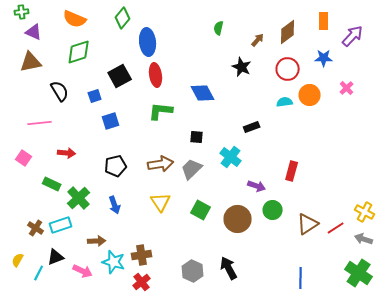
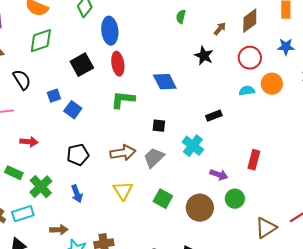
blue square: (95, 96) -> (54, 96), moved
blue square: (111, 121) -> (73, 110), turned -36
brown triangle: (308, 224) -> (266, 228), moved

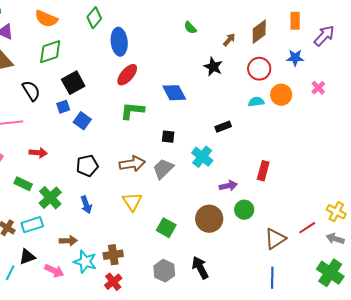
green semicircle: (181, 17) -> (190, 28), turned -56
red ellipse: (118, 64) -> (127, 75), turned 50
black square: (82, 65) -> (73, 83), moved
purple arrow: (219, 175) -> (228, 186), turned -30
green square: (163, 199) -> (166, 228), moved

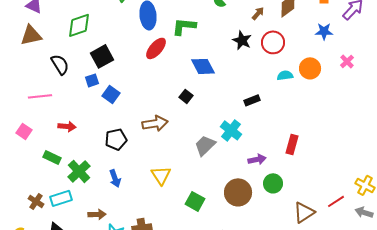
red circle: (259, 69) -> (273, 42), moved
green L-shape: (132, 111) -> (184, 26), moved
black square: (168, 137) -> (186, 96), moved, turned 32
brown arrow: (132, 164) -> (155, 123), moved
gray trapezoid: (163, 169) -> (205, 145), moved

